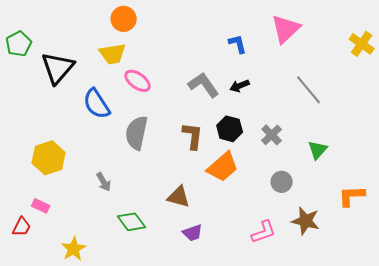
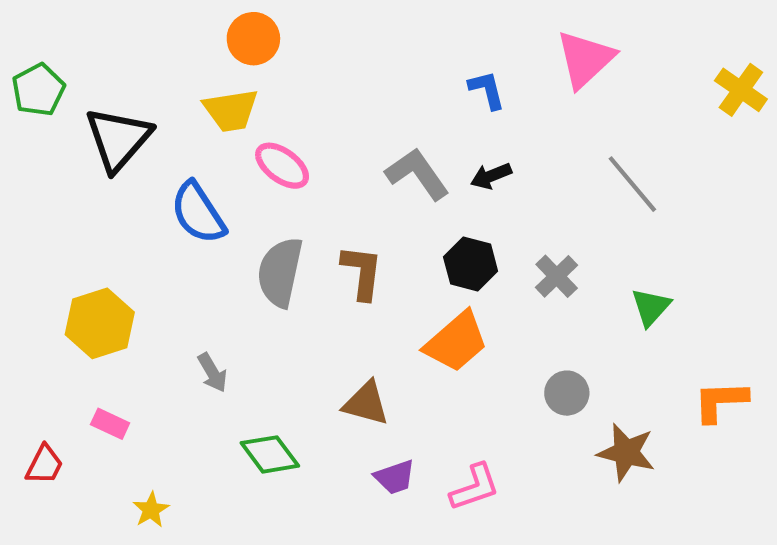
brown L-shape: (193, 136) -> (362, 272), moved
gray circle: (282, 182) -> (567, 393), moved
pink rectangle: (41, 206) -> (110, 424), moved
pink L-shape: (264, 232) -> (475, 487), moved
yellow star: (74, 249) -> (151, 510), size x0.7

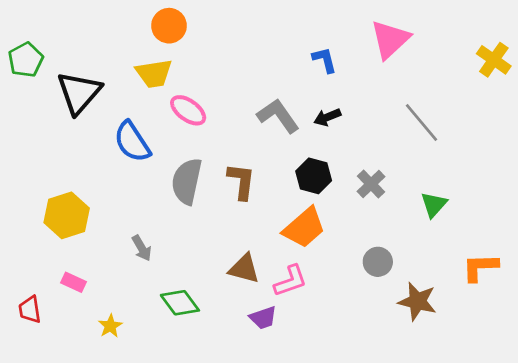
red trapezoid: (44, 465) -> (30, 310), turned 144
pink L-shape: (475, 487) -> (290, 281), moved
yellow star: (151, 510) -> (110, 326), moved

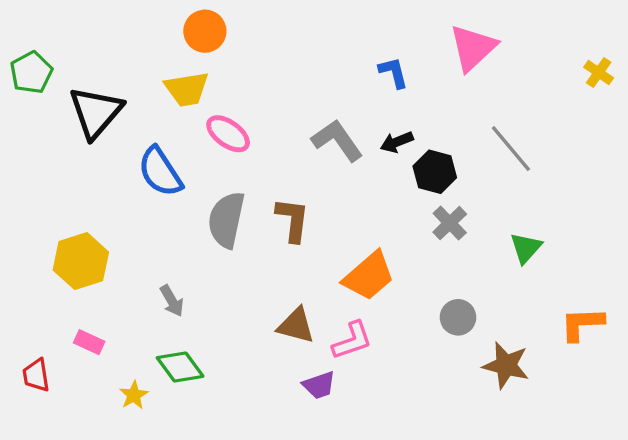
yellow cross: (494, 60) -> (599, 73), size x0.7
black hexagon: (314, 176) -> (435, 172), moved
green diamond: (180, 303) -> (180, 367), moved

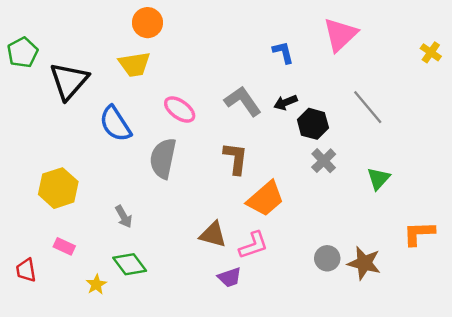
pink ellipse: (228, 134) -> (180, 110), moved
brown L-shape: (293, 220) -> (236, 158), moved
gray circle: (458, 317) -> (327, 258), moved

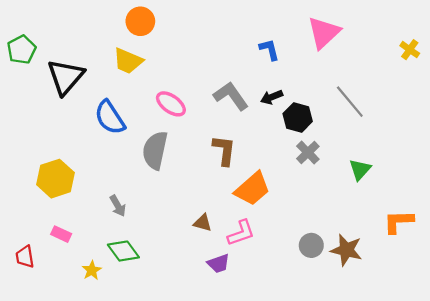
yellow trapezoid: (134, 64) -> (128, 61), turned 32
brown triangle: (213, 234) -> (203, 223), size x0.7

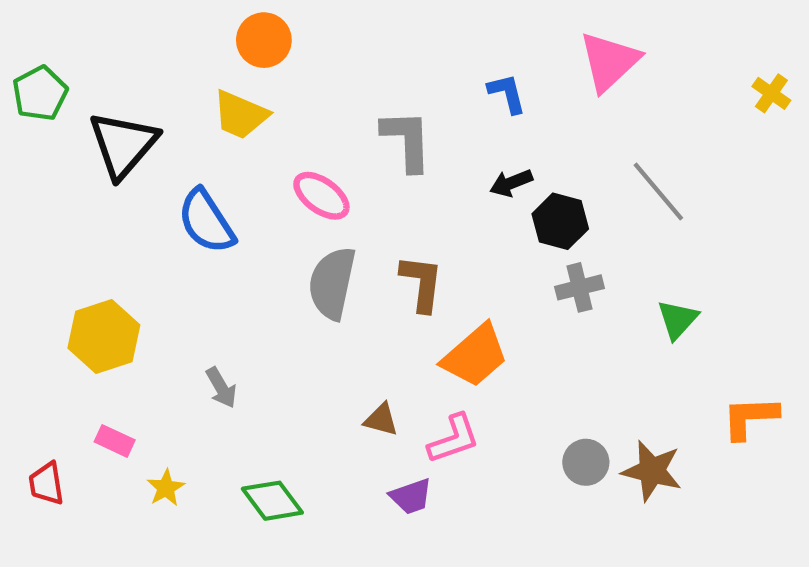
gray L-shape: (231, 96) -> (407, 140), moved, turned 33
gray semicircle: (155, 150) -> (332, 283), moved
gray cross: (308, 153) -> (579, 287), turned 30
green diamond: (123, 251) -> (272, 501), moved
yellow star: (92, 270) -> (166, 488), moved

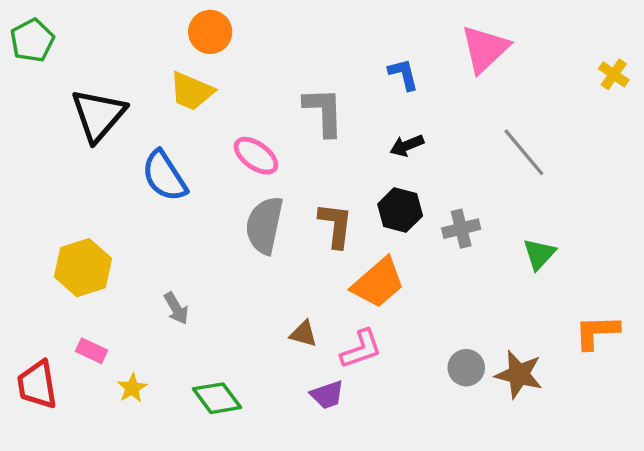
green pentagon: (40, 93) -> (32, 40), moved
black hexagon: (560, 221) -> (400, 210), moved
red trapezoid: (46, 484) -> (37, 385), size x1.4

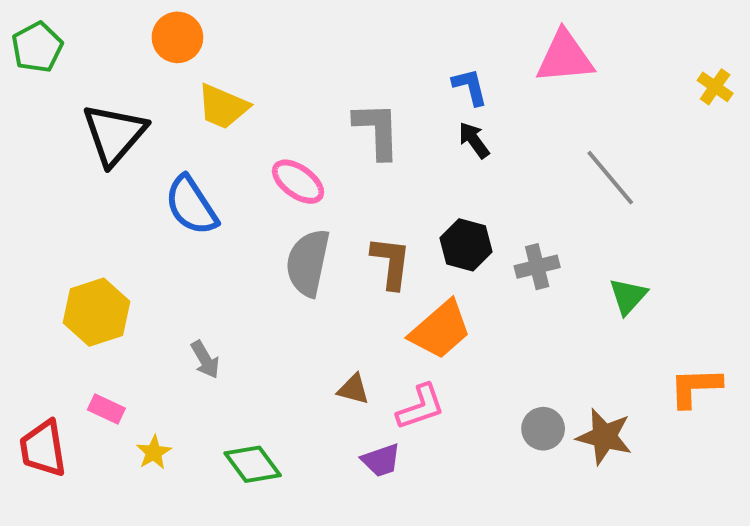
orange circle: (210, 32) -> (177, 37), moved
pink triangle: (485, 49) -> (565, 57), turned 38
black arrow: (407, 146) -> (474, 140), moved, turned 76

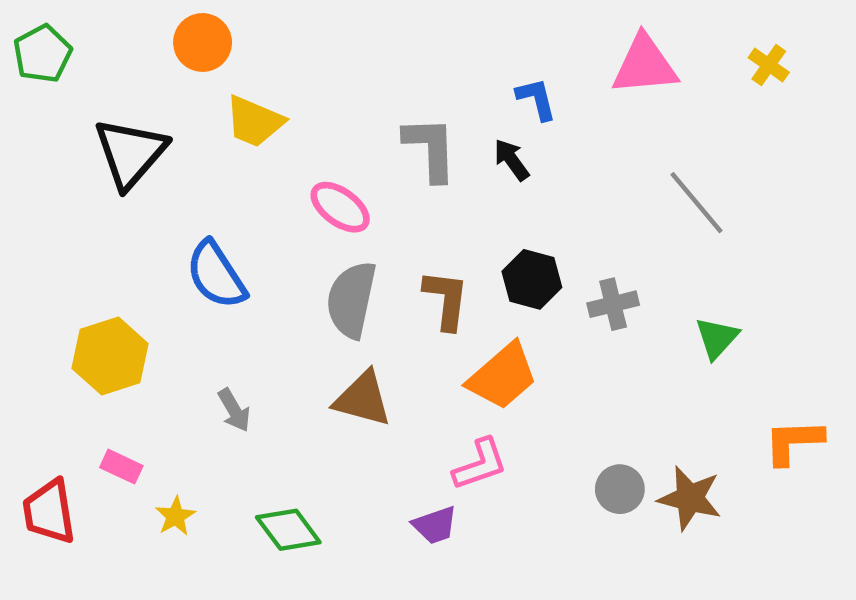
yellow cross: (715, 87) -> (769, 65), moved
black arrow: (474, 140) -> (512, 160), moved
blue semicircle: (191, 205) -> (216, 275), moved
brown triangle: (353, 389) -> (363, 399), moved, size x1.6

